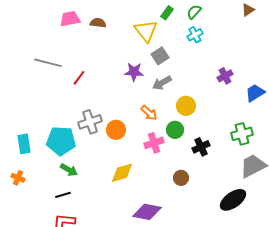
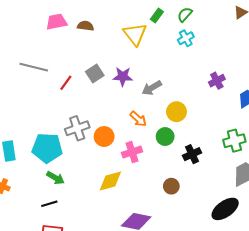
gray square: (160, 56) -> (95, 73), moved
pink cross: (154, 143) -> (132, 152), moved

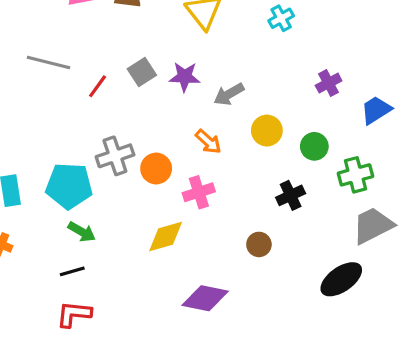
green circle: (165, 137) -> (314, 146), moved

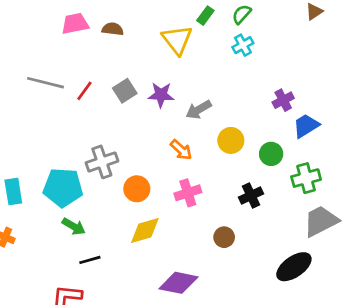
red line: (98, 86) -> (84, 91), moved
blue trapezoid: (376, 110) -> (306, 126), moved
orange circle: (156, 169) -> (137, 189), moved
pink cross: (199, 192) -> (188, 193), moved
black line: (72, 271) -> (90, 260), moved

